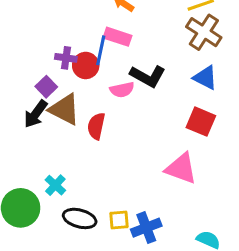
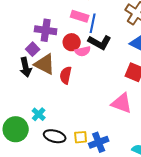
blue line: (101, 50) -> (93, 23), moved
purple cross: (66, 58) -> (46, 30), size x1.5
red circle: (86, 65) -> (72, 42), moved
black arrow: (36, 114) -> (26, 67), turned -48

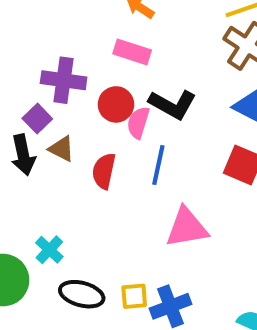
blue line: (93, 23) -> (158, 165), moved
pink semicircle: (83, 51) -> (138, 123), turned 119
brown triangle: (45, 64) -> (62, 149), size x0.6
pink triangle: (122, 103) -> (187, 228), moved, turned -30

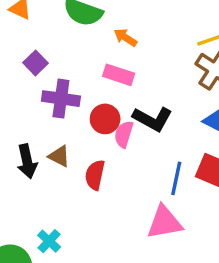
purple square: (37, 119) -> (35, 63), moved
blue line: (158, 165) -> (176, 178), moved

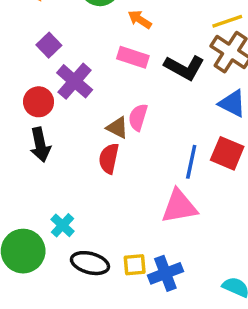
purple cross: (61, 99) -> (75, 81), turned 33
red circle: (105, 119) -> (39, 102), moved
black L-shape: (153, 119) -> (184, 67), moved
brown triangle: (59, 156) -> (117, 128), moved

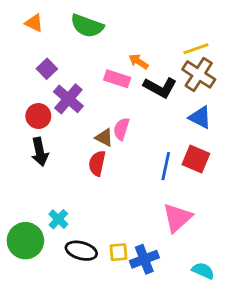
orange arrow: (140, 19) -> (139, 62), moved
pink triangle: (179, 206) -> (177, 218), moved, turned -32

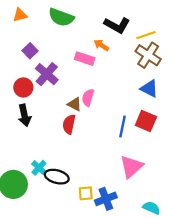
orange triangle: (34, 23) -> (20, 15), turned -40
black L-shape: (160, 87) -> (117, 25), moved
black ellipse: (81, 251) -> (57, 177), moved

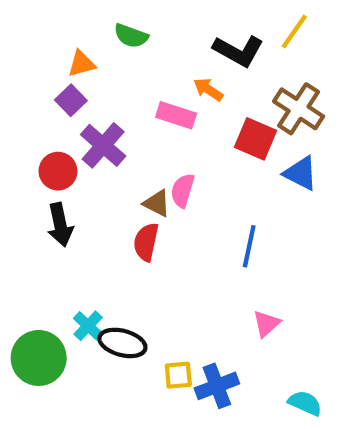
orange triangle: (20, 15) -> (82, 64), moved
green semicircle: (61, 17) -> (131, 36), size x0.7
yellow line: (146, 35) -> (294, 31), moved, turned -36
red square: (146, 121) -> (256, 139), moved
pink triangle: (131, 167) -> (266, 324), size x0.6

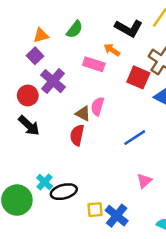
green semicircle: (131, 36) -> (75, 29), moved, turned -72
black arrow: (60, 225) -> (29, 126), turned -35
blue line: (249, 246) -> (135, 138), turned 45
black ellipse: (122, 343) -> (64, 192), turned -30
blue cross: (217, 386) -> (117, 216), turned -30

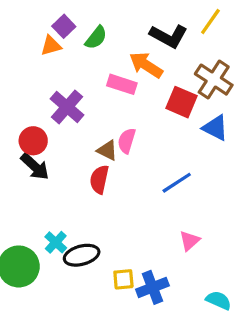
orange arrow: (112, 50) -> (146, 65), size x1.5
purple square: (35, 56) -> (64, 26), moved
red circle: (28, 95) -> (33, 141), moved
blue cross: (117, 216) -> (152, 287), turned 30

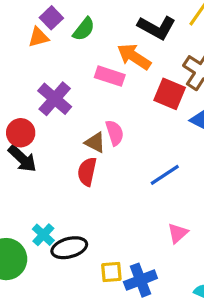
pink semicircle: (127, 141) -> (115, 133), turned 145

